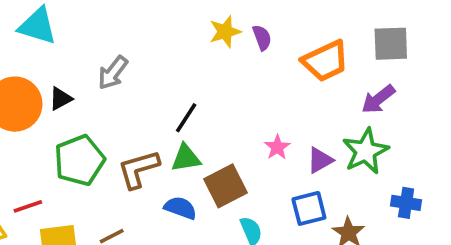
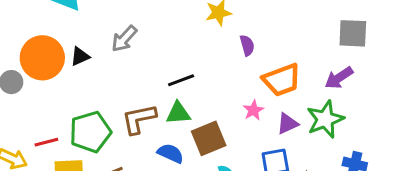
purple semicircle: (262, 38) -> (247, 45), moved
orange trapezoid: (325, 61) -> (282, 80), moved
black line: (186, 118) -> (181, 80), turned 32
green pentagon: (79, 160) -> (90, 132), moved

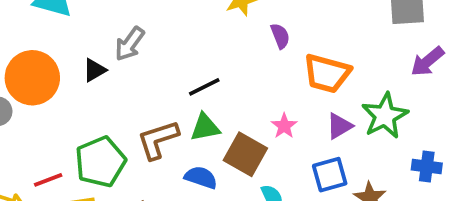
black triangle: (80, 56) -> (94, 70), moved
purple arrow: (339, 78) -> (427, 61), moved
orange trapezoid: (282, 80) -> (327, 73), turned 42
pink star: (253, 110) -> (284, 126), moved
brown square: (209, 138) -> (245, 154), turned -32

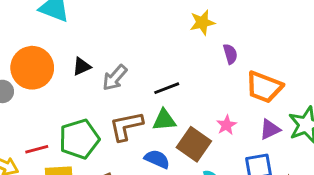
gray arrow: (130, 44) -> (115, 78), moved

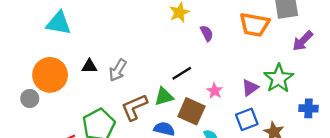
black triangle: (82, 66) -> (89, 66), turned 35
orange trapezoid: (264, 87) -> (254, 25), moved
black line: (167, 88) -> (182, 73), moved

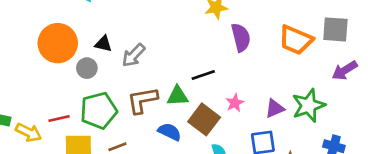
purple semicircle: (207, 33) -> (241, 37), size x1.5
gray circle: (30, 99) -> (87, 68), moved

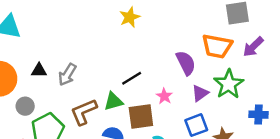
purple semicircle: (241, 37) -> (186, 63), moved
orange trapezoid: (296, 40) -> (217, 46), moved
gray circle: (87, 68) -> (25, 106), moved
brown square: (204, 119) -> (141, 117), turned -32

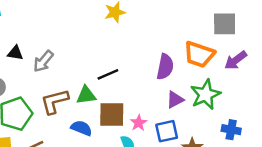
purple semicircle: (186, 63) -> (165, 67), turned 30
pink star: (164, 96) -> (139, 123), moved

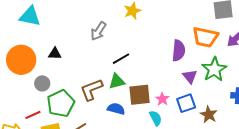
gray arrow: (43, 61) -> (98, 31), moved
black line: (108, 74) -> (121, 59), moved
purple triangle: (175, 100) -> (190, 76), turned -35

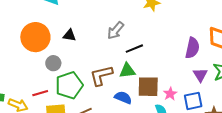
gray arrow: (98, 31) -> (115, 31), moved

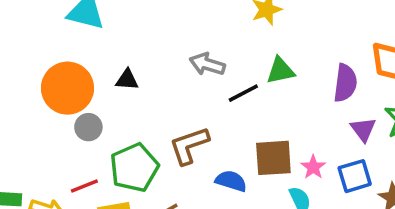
gray arrow: (115, 31) -> (207, 64), turned 72
gray circle: (53, 63) -> (88, 127), moved
green triangle: (127, 71) -> (280, 71), moved

